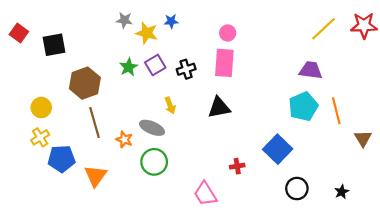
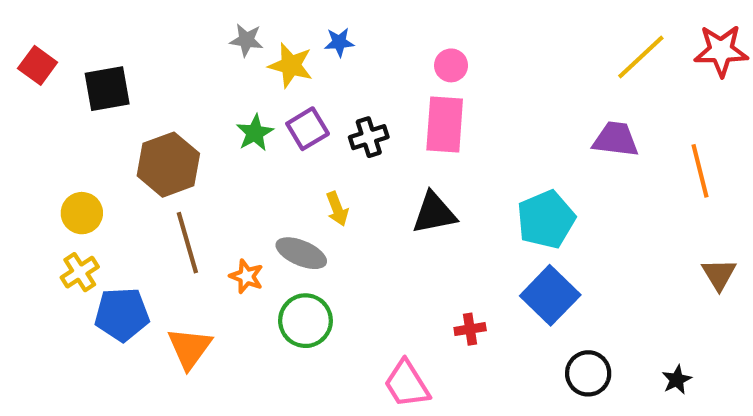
cyan pentagon: (303, 106) -> (546, 219), moved
orange line: (336, 111) -> (700, 171), moved

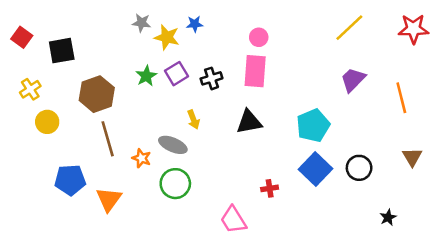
yellow line: (641, 57) -> (349, 28), moved
purple trapezoid: (616, 139) -> (353, 80), turned -52
yellow cross: (80, 272) -> (30, 89), moved
black circle: (588, 373) -> (359, 168), moved

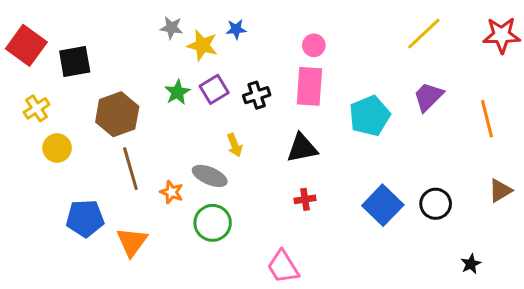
red square: (22, 37) -> (26, 45), size x1.5
cyan pentagon: (313, 126) -> (370, 116), moved
brown triangle: (412, 157) -> (500, 191), turned 30
red cross: (270, 188) -> (305, 199), moved

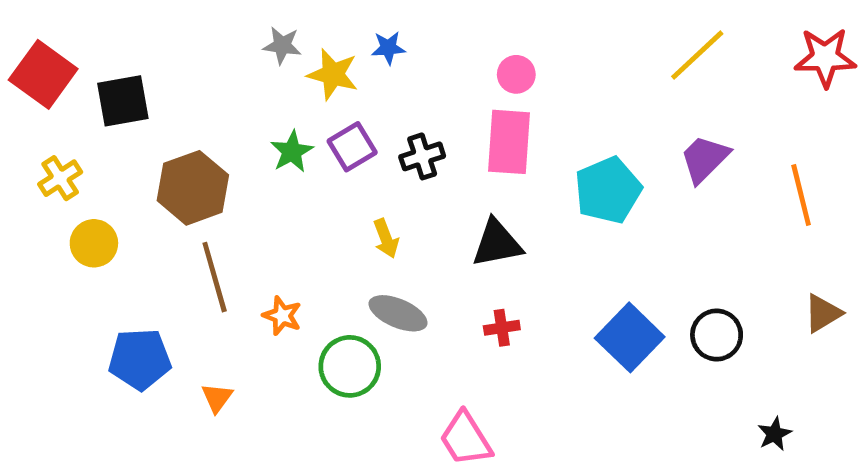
gray ellipse: (210, 176) -> (398, 313), moved
orange triangle: (132, 242) -> (217, 398), size x0.6

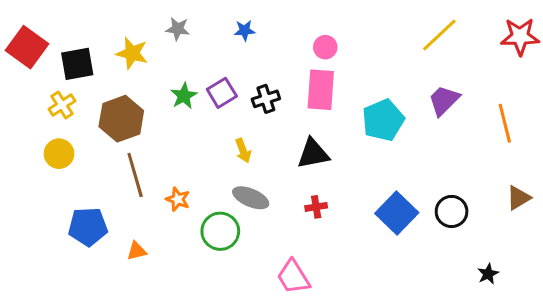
yellow star: (333, 74) -> (132, 53), moved
yellow cross: (60, 178) -> (62, 105), moved
orange triangle: (217, 398) -> (137, 251), turned 40

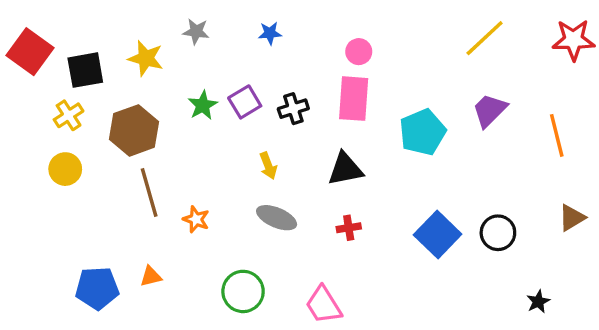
blue pentagon: (88, 227) -> (97, 288), moved
green circle: (220, 231) -> (243, 291), moved

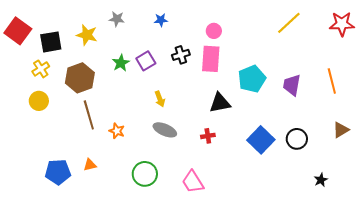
black cross: (293, 109) -> (181, 55), moved
purple trapezoid: (490, 110) -> (292, 85), moved, turned -35
black triangle: (345, 169) -> (220, 103), moved

